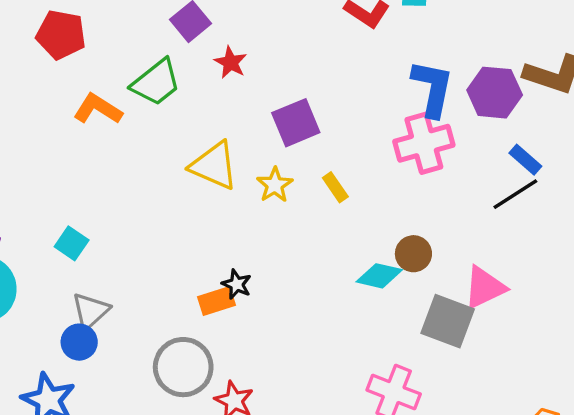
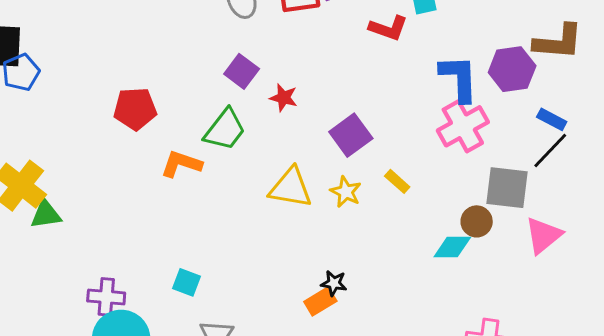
gray square: (448, 321) -> (507, 188), moved

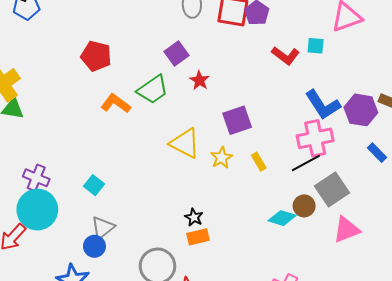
blue L-shape: (459, 78) -> (323, 105), turned 132
black line: (550, 150) -> (306, 163), moved
gray square: (507, 188) -> (332, 189), turned 32
orange rectangle: (320, 301) -> (198, 237), moved

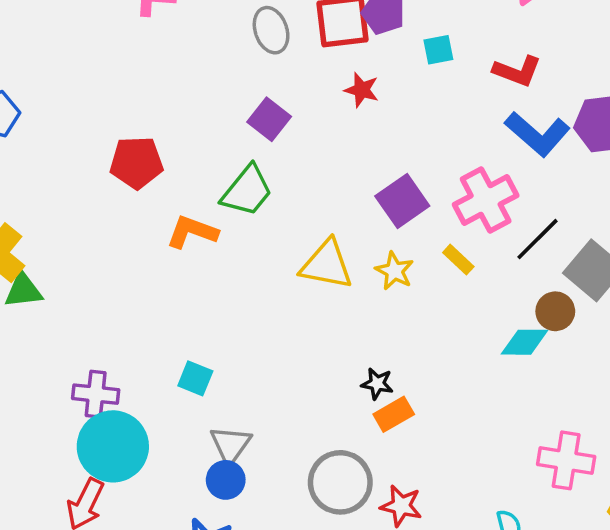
cyan square: (316, 46) -> (438, 50), moved
red L-shape: (286, 56) -> (517, 71), moved
red star: (199, 80) -> (362, 90), moved
pink cross: (315, 138) -> (486, 200), moved

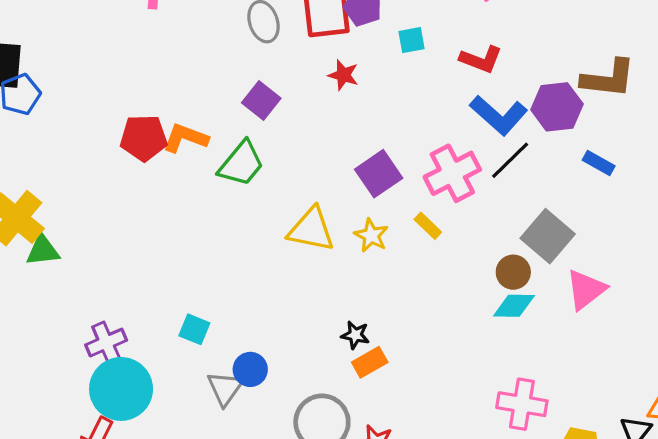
orange L-shape: (192, 232) -> (185, 138), moved
black line: (537, 239) -> (510, 160), moved
cyan diamond: (525, 342) -> (514, 306), moved
purple cross: (96, 394) -> (106, 343), turned -30
blue circle: (226, 480) -> (250, 369), moved

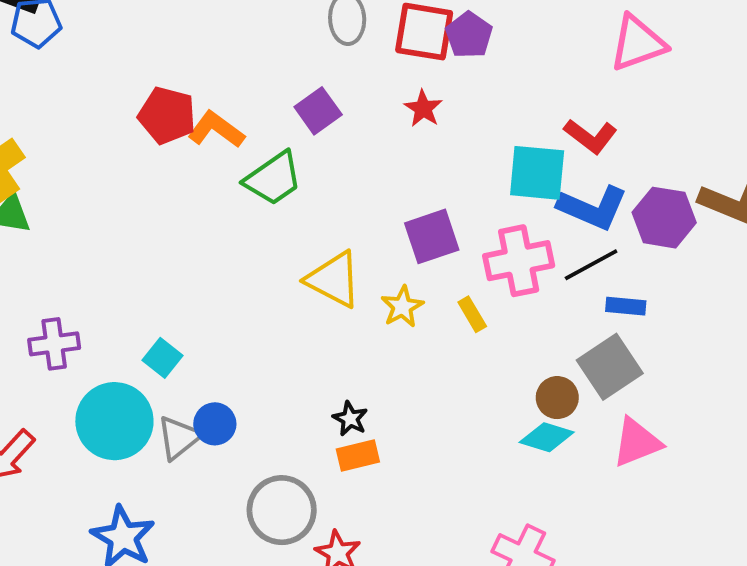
cyan square: (411, 40) -> (537, 173), moved, size x1.8
blue L-shape: (499, 115) -> (593, 208), turned -34
blue rectangle: (599, 163) -> (626, 306), moved, turned -40
cyan circle: (121, 389) -> (114, 421), moved

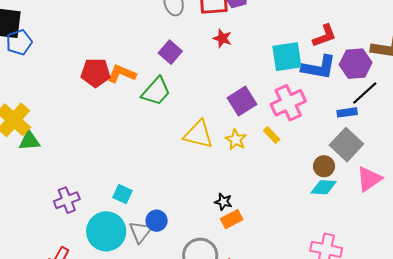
red L-shape: (591, 136) -> (324, 36), moved, turned -44
black line: (591, 265) -> (365, 93), moved

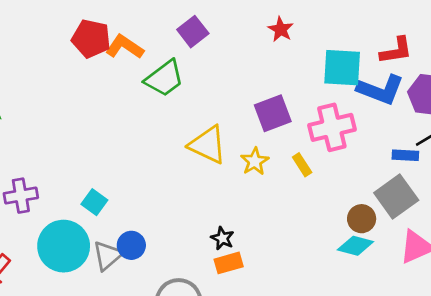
red star: (222, 38) -> (281, 29), moved

